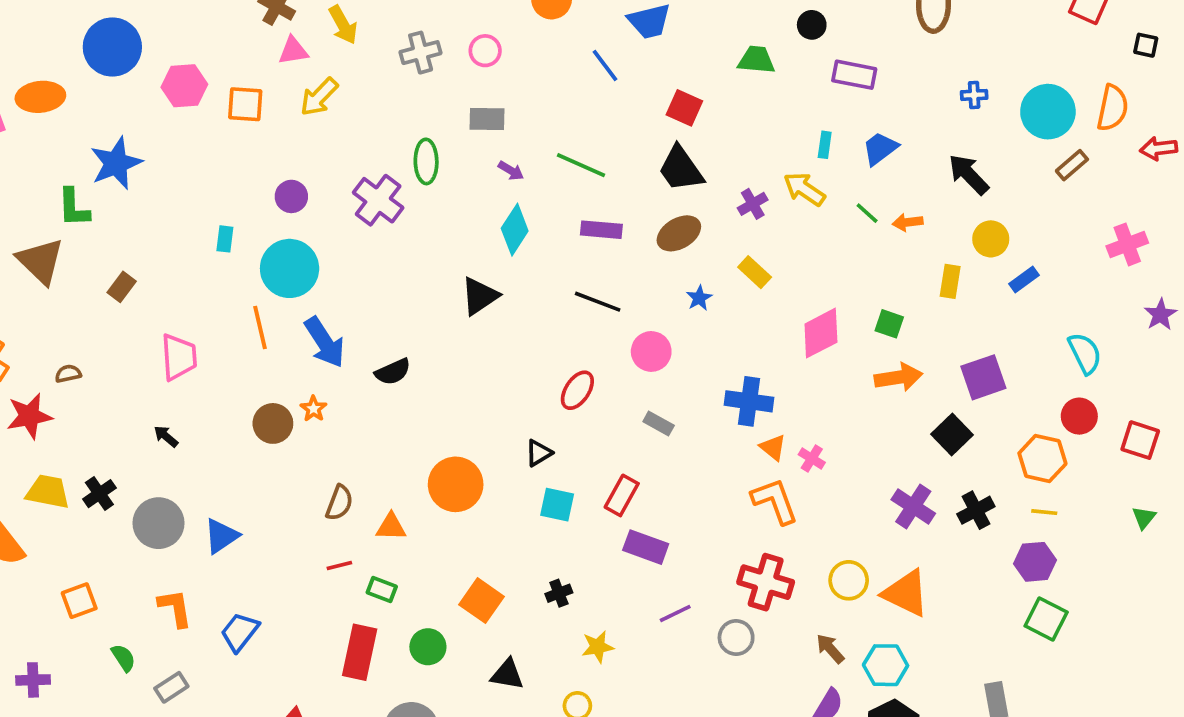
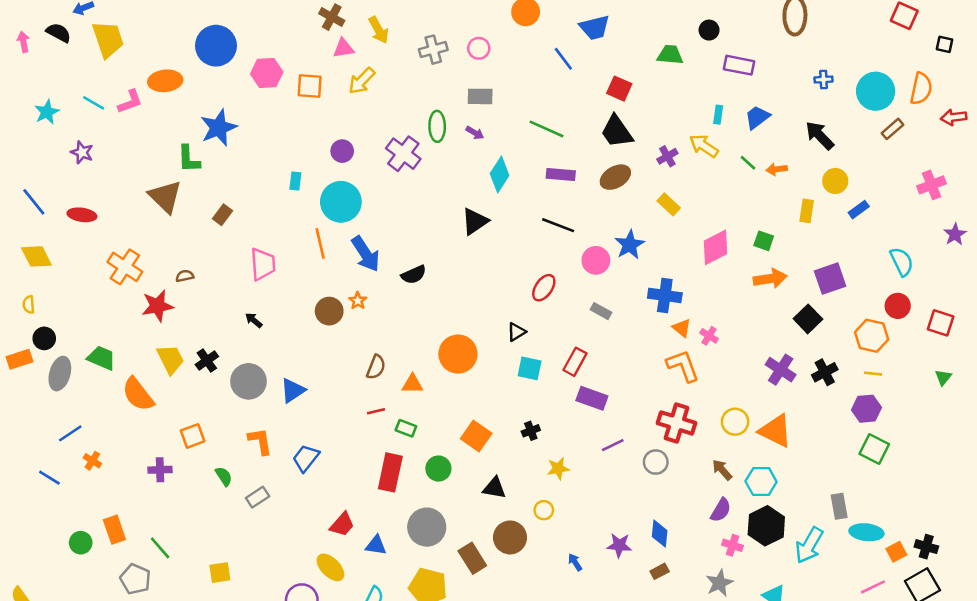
purple arrow: (511, 171) -> (475, 133), moved
blue star: (699, 298) -> (630, 245), moved, size x1.6
yellow trapezoid: (48, 492) -> (170, 359), turned 52
purple cross: (33, 680) -> (160, 470), moved

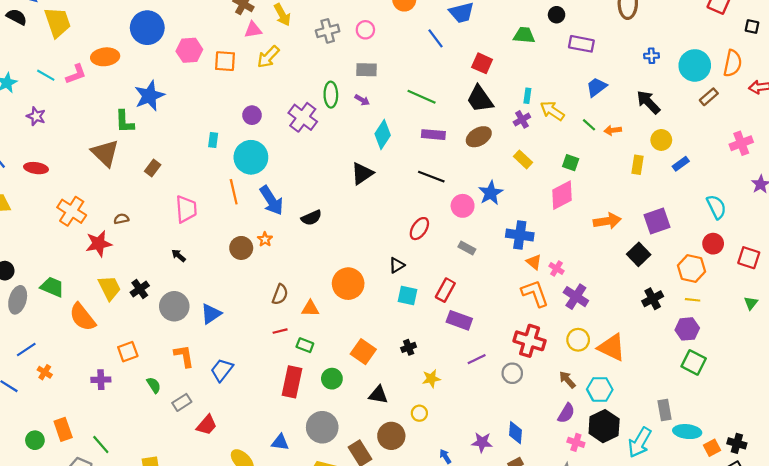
cyan rectangle: (718, 115) -> (527, 96), moved
green square: (764, 241) -> (571, 163), moved
purple cross: (781, 370) -> (576, 297), moved
red trapezoid: (342, 524) -> (207, 425), moved

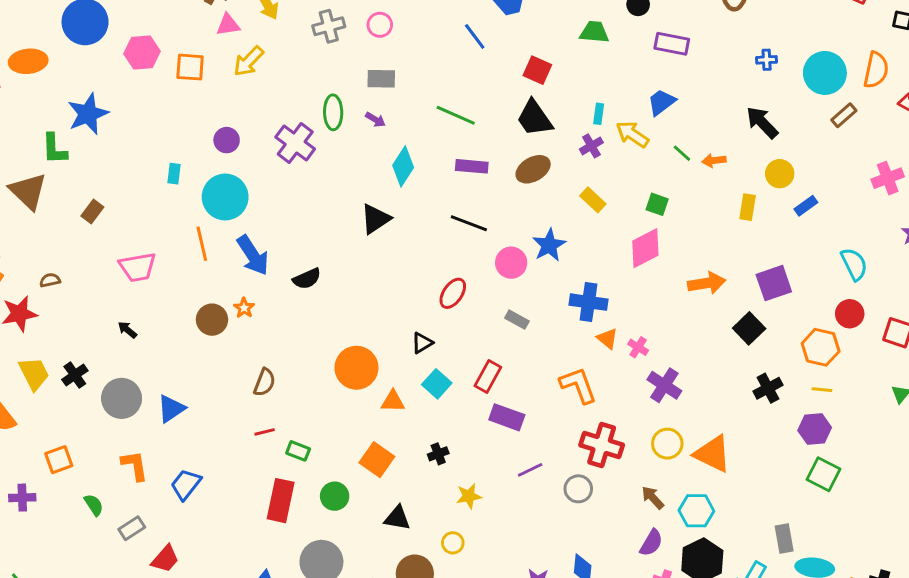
blue trapezoid: (596, 87) -> (661, 102), moved
pink trapezoid: (186, 209) -> (138, 267), turned 84
orange L-shape: (535, 293) -> (578, 385), moved
cyan square: (408, 295) -> (437, 384), turned 30
orange triangle: (310, 308) -> (393, 401), moved

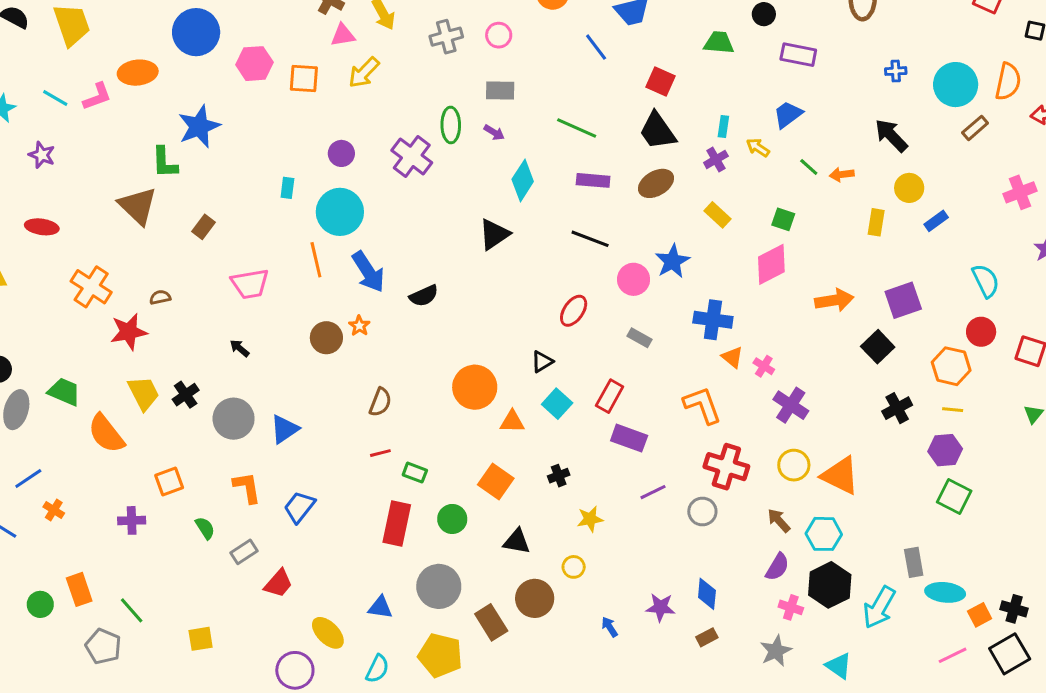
yellow arrow: (632, 134) -> (758, 147), size x0.7

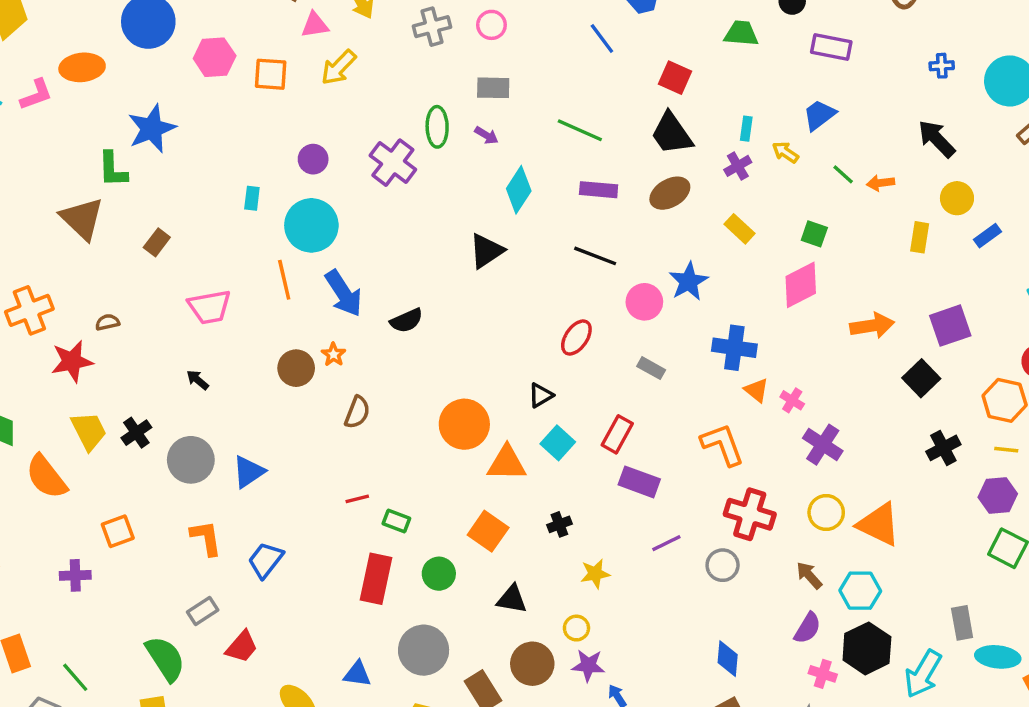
orange cross: (91, 287) -> (29, 310), turned 36
brown semicircle: (380, 402) -> (357, 412), moved
orange triangle: (512, 422) -> (507, 463), size x1.4
green semicircle: (205, 528) -> (165, 659), moved, size x1.8
purple star: (660, 607) -> (588, 665), moved

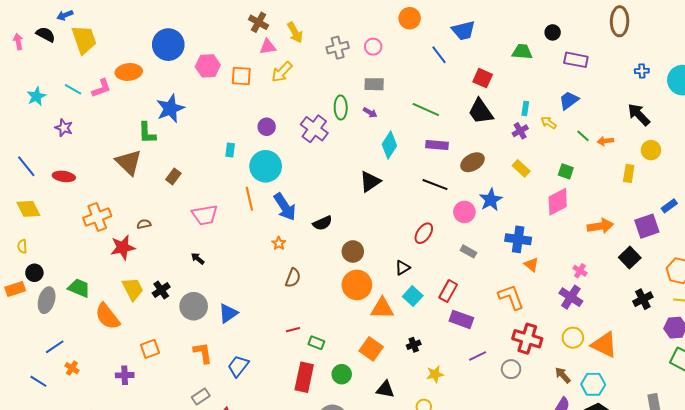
brown ellipse: (670, 193) -> (472, 162), moved
blue rectangle: (988, 236) -> (669, 206), moved
brown circle: (296, 368) -> (353, 251), moved
pink cross: (792, 400) -> (580, 271), moved

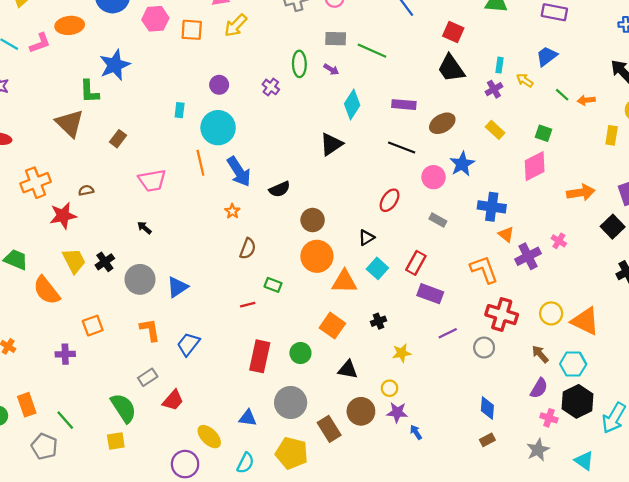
green line: (426, 110) -> (372, 51), moved
purple cross: (314, 129) -> (271, 87), size x0.6
purple cross: (571, 297) -> (528, 256), moved, turned 30
green rectangle: (316, 343) -> (273, 285), moved

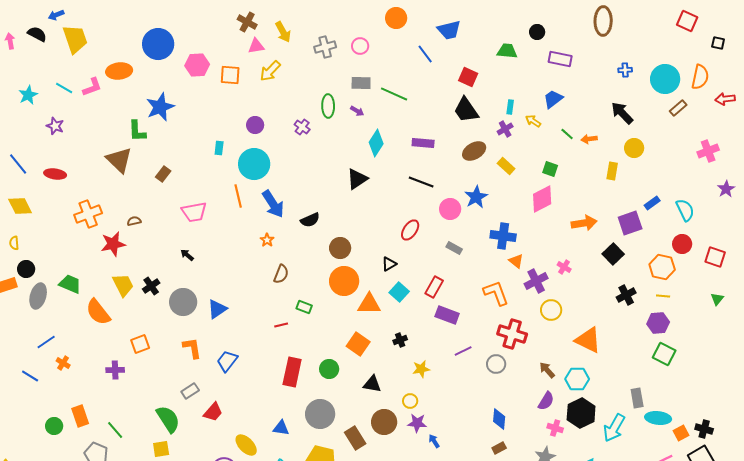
brown ellipse: (442, 123) -> (474, 151), moved
yellow circle: (551, 313) -> (551, 310), moved

